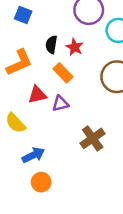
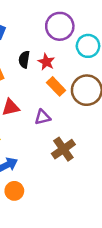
orange rectangle: (63, 73) -> (56, 86), moved
purple triangle: (60, 104) -> (43, 117), moved

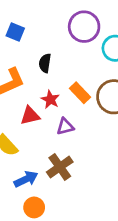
red star: (46, 62) -> (50, 100), moved
brown cross: (63, 149) -> (60, 167), moved

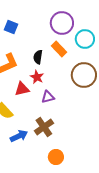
black semicircle: (45, 63) -> (38, 57), moved
orange rectangle: (80, 93) -> (59, 49), moved
orange circle: (34, 207) -> (56, 157), moved

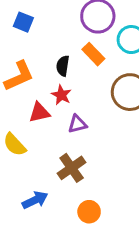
blue arrow: (19, 136) -> (35, 200), moved

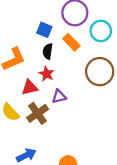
blue square: (23, 22) -> (44, 30), moved
brown cross: (72, 168) -> (38, 113), moved

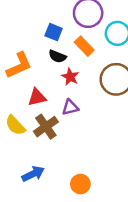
black semicircle: (48, 51) -> (57, 56), turned -77
red star: (47, 74) -> (70, 77), moved

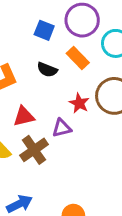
blue square: (54, 32) -> (44, 30), moved
red star: (70, 77) -> (79, 103), moved

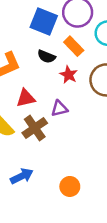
blue square: (44, 30) -> (44, 21), size x1.5
red star: (79, 103) -> (69, 75), moved

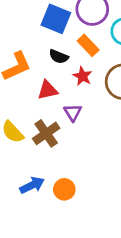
red triangle: (26, 98) -> (48, 90), moved
purple triangle: (59, 109) -> (73, 112), turned -48
orange circle: (70, 186) -> (64, 189), moved

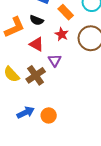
black semicircle: (59, 57) -> (37, 20), moved
red triangle: (48, 90) -> (37, 44), turned 42

